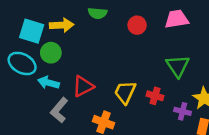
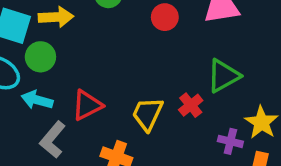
green triangle: (178, 66) -> (223, 76), turned 35
red cross: (155, 96) -> (191, 105), moved, turned 35

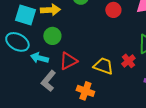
green circle: (40, 57) -> (52, 36), moved
yellow trapezoid: (148, 114) -> (103, 66), turned 85

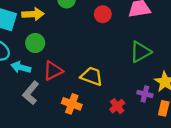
red cross: (128, 61) -> (117, 106), moved

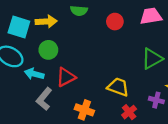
yellow trapezoid: (92, 76) -> (118, 87), moved

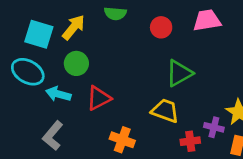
yellow arrow: (46, 22) -> (74, 27), turned -48
green triangle: (152, 59) -> (179, 73), moved
gray L-shape: (44, 99) -> (53, 136), moved
red cross: (129, 112) -> (190, 141), moved, turned 32

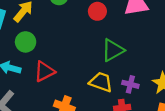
purple cross: (214, 127) -> (130, 84), moved

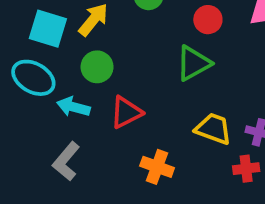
green triangle: (113, 50) -> (193, 63), moved

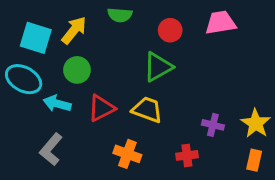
yellow trapezoid: (213, 129) -> (147, 110), moved
red cross: (246, 169) -> (187, 155), moved

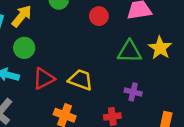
green triangle: (158, 67) -> (129, 52), moved, turned 30
yellow star: (256, 123) -> (160, 48), moved

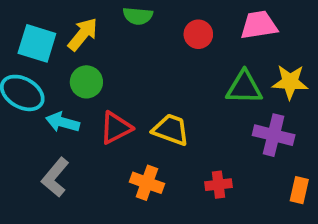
yellow star: (160, 48) -> (290, 82), turned -30
purple cross: (133, 92) -> (274, 135), moved, size x1.5

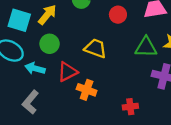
yellow trapezoid: (171, 130) -> (96, 48), moved
orange cross: (147, 183) -> (87, 90), moved

